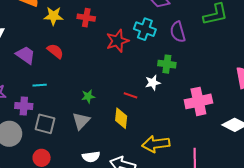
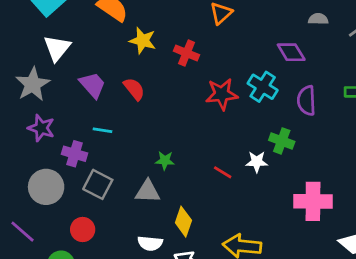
yellow diamond: (121, 118) -> (183, 222), moved
gray triangle: (81, 121) -> (148, 192), turned 36

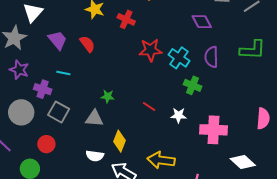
cyan cross: (263, 87) -> (179, 58), moved
white star: (257, 162) -> (179, 115), moved

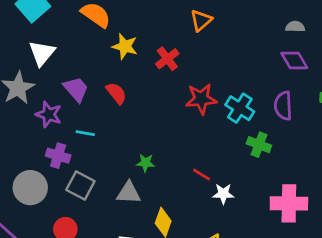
red cross: (126, 19) -> (167, 59), turned 30
purple diamond: (202, 22) -> (294, 60), moved
purple star: (19, 70) -> (49, 114), moved
white star: (179, 115) -> (223, 194), moved

